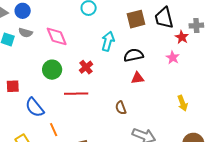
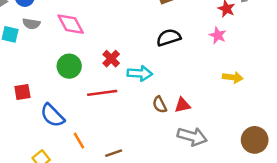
cyan arrow: (108, 41) -> (140, 73), moved, turned 84
red triangle: (138, 78) -> (182, 105), moved
yellow arrow: (183, 103) -> (233, 77), moved, turned -56

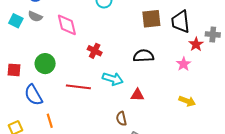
red cross: (111, 59) -> (95, 51), moved, turned -32
green circle: (69, 66) -> (45, 64), moved
brown semicircle: (160, 105) -> (121, 119), moved
red triangle: (182, 105) -> (137, 95), moved

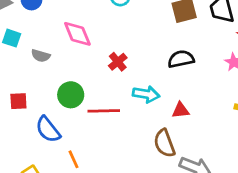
gray semicircle: (35, 16) -> (41, 56), moved
red cross: (95, 51) -> (118, 62), turned 32
green circle: (45, 64) -> (71, 95), moved
brown semicircle: (121, 119) -> (164, 143), size x1.5

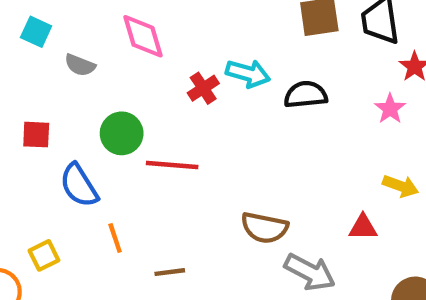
cyan arrow: (146, 94) -> (248, 73), moved
red triangle: (180, 110) -> (363, 227), moved
brown semicircle: (164, 143) -> (264, 228), turned -64

